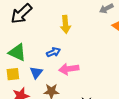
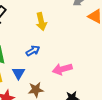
pink arrow: (69, 69) -> (62, 69), moved

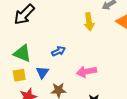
yellow arrow: (41, 22) -> (89, 22), moved

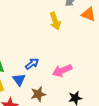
blue arrow: (58, 51) -> (32, 64), moved

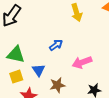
blue arrow: (32, 64) -> (56, 45), moved

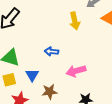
blue arrow: (56, 45) -> (51, 52), turned -144

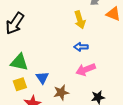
blue arrow: (51, 52) -> (81, 47), moved

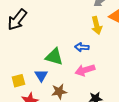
yellow arrow: (80, 20) -> (97, 25), moved
green triangle: (19, 62) -> (54, 57), moved

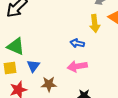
green triangle: (54, 57) -> (16, 46), moved

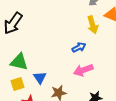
blue arrow: (77, 43) -> (79, 47), turned 152

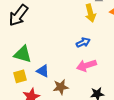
yellow arrow: (93, 25) -> (90, 13), moved
blue triangle: (40, 78) -> (43, 71), turned -32

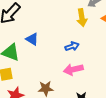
blue triangle: (43, 71) -> (32, 39), moved

